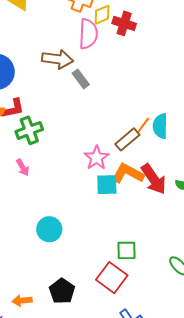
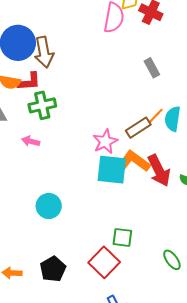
brown arrow: (58, 59) -> (44, 52), moved, turned 64
gray rectangle: (81, 79) -> (152, 68), moved
pink arrow: (23, 168) -> (31, 141), turned 126
cyan square: (107, 185) -> (112, 170), size x1.4

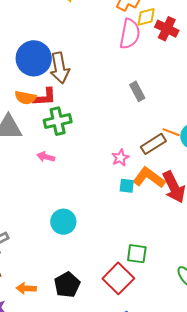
gray rectangle: (152, 68) -> (137, 91), moved
orange line: (156, 116) -> (171, 132), turned 66
pink star: (105, 142) -> (120, 158), size x0.7
cyan square: (112, 170) -> (127, 186), size x0.5

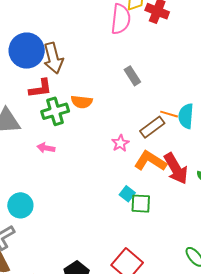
orange semicircle: (25, 98) -> (82, 102), moved
cyan square: (127, 186) -> (127, 194), moved, turned 35
cyan circle: (63, 222) -> (20, 205), moved
green square: (137, 254) -> (141, 204), moved

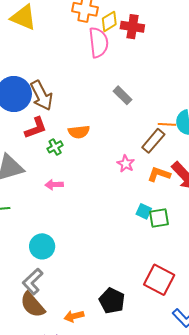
green cross: (55, 111) -> (55, 147), size x0.6
orange L-shape: (150, 161) -> (159, 174), size x0.7

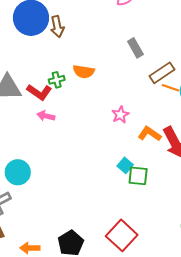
brown arrow: (41, 96) -> (57, 27), size x0.7
red L-shape: (36, 128) -> (39, 92), moved, turned 40
brown rectangle: (153, 141) -> (162, 73), moved

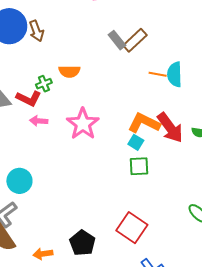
brown rectangle: (162, 73) -> (135, 40), moved
pink star: (120, 115) -> (83, 124), moved, size x1.8
orange L-shape: (150, 134) -> (144, 123), size x1.4
cyan square: (125, 165) -> (136, 142), moved

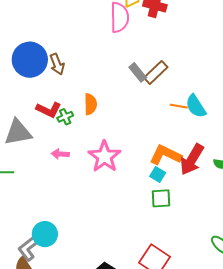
orange semicircle: (69, 71) -> (90, 104), turned -90
cyan semicircle: (175, 74) -> (196, 106), turned -30
red L-shape: (29, 98) -> (49, 110), moved
red arrow: (170, 128) -> (192, 159), turned 68
cyan circle: (19, 181) -> (45, 234), moved

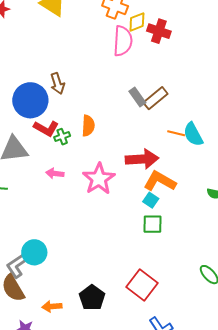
blue circle: (30, 60) -> (30, 100), moved
red arrow: (192, 159) -> (142, 159), moved, turned -128

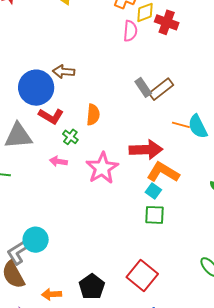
pink semicircle: (123, 41) -> (130, 31), size x0.7
brown arrow: (57, 83) -> (64, 72), turned 110
green cross: (62, 137) -> (70, 137), moved, turned -35

